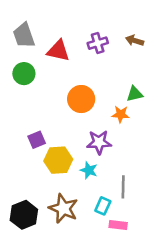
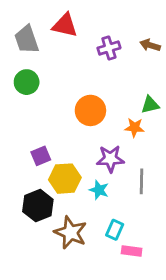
red triangle: (58, 51) -> (65, 25), moved
gray line: (123, 187) -> (142, 181), moved
black hexagon: (24, 215) -> (38, 206), moved

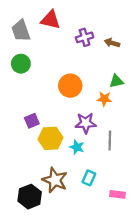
brown arrow: (150, 45) -> (112, 43), moved
black hexagon: (38, 206) -> (30, 197), moved
pink rectangle: (132, 251) -> (117, 194), moved

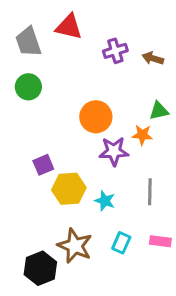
purple star: (86, 123) -> (114, 151), moved
pink rectangle: (117, 194) -> (160, 241), moved

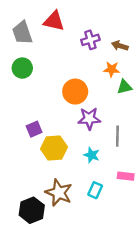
orange star: (142, 135) -> (112, 69), moved
gray line: (150, 192) -> (117, 136), moved
cyan star: (105, 201) -> (92, 155), moved
pink rectangle: (160, 241) -> (126, 176), moved

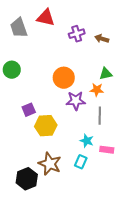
green circle: (22, 68) -> (12, 70), moved
orange star: (112, 69) -> (97, 90), moved
cyan star: (92, 155) -> (87, 141), moved

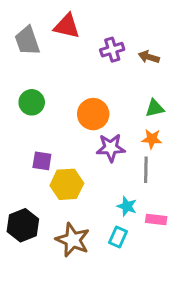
green circle: (12, 70) -> (32, 102), moved
orange star: (97, 90) -> (152, 139), moved
purple square: (29, 110) -> (42, 161), turned 32
black hexagon: (27, 179) -> (23, 225), moved

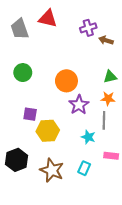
purple cross: (112, 50) -> (88, 28), moved
purple star: (111, 148) -> (79, 105), turned -30
cyan star: (127, 206) -> (88, 137), moved

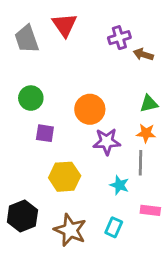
red triangle: (48, 18) -> (65, 25), turned 42
purple star: (79, 105) -> (107, 142), turned 30
purple square: (30, 114) -> (45, 133), moved

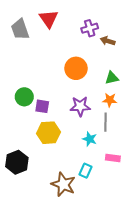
green circle: (31, 98) -> (24, 97), moved
orange circle: (90, 109) -> (76, 68), moved
purple square: (45, 133) -> (42, 106), moved
brown star: (70, 230) -> (63, 184), moved

